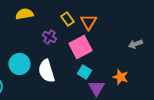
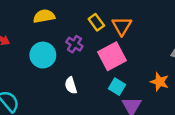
cyan circle: (19, 64) -> (43, 55), moved
white semicircle: (46, 71) -> (71, 85), size x0.6
orange star: (120, 77) -> (159, 82), moved

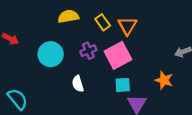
yellow semicircle: (44, 16) -> (68, 16), moved
purple cross: (74, 44) -> (88, 51), moved, turned 35
cyan square: (117, 87) -> (123, 85), turned -35

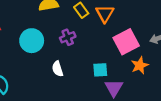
pink square: (118, 55) -> (126, 42), moved
orange star: (164, 80) -> (140, 65), turned 30

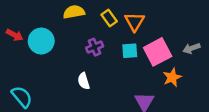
cyan circle: (32, 41) -> (41, 41), moved
cyan square: (100, 70) -> (130, 51), moved

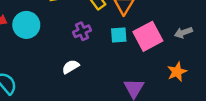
orange star: (172, 77) -> (177, 72), moved
white semicircle: (84, 81) -> (71, 67), turned 77

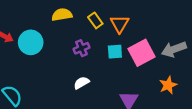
gray arrow: (183, 32) -> (174, 49), size x1.5
white semicircle: (71, 67) -> (81, 83), moved

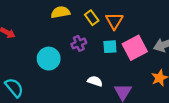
cyan circle: (31, 42) -> (49, 59), moved
white semicircle: (81, 83) -> (95, 81), moved, turned 48

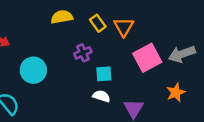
cyan square: (110, 47) -> (104, 74), moved
cyan circle: (49, 59) -> (33, 70), moved

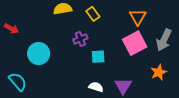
orange triangle: (124, 27) -> (138, 17), moved
gray arrow: (182, 54) -> (164, 40), turned -45
white semicircle: (101, 96) -> (96, 87), moved

